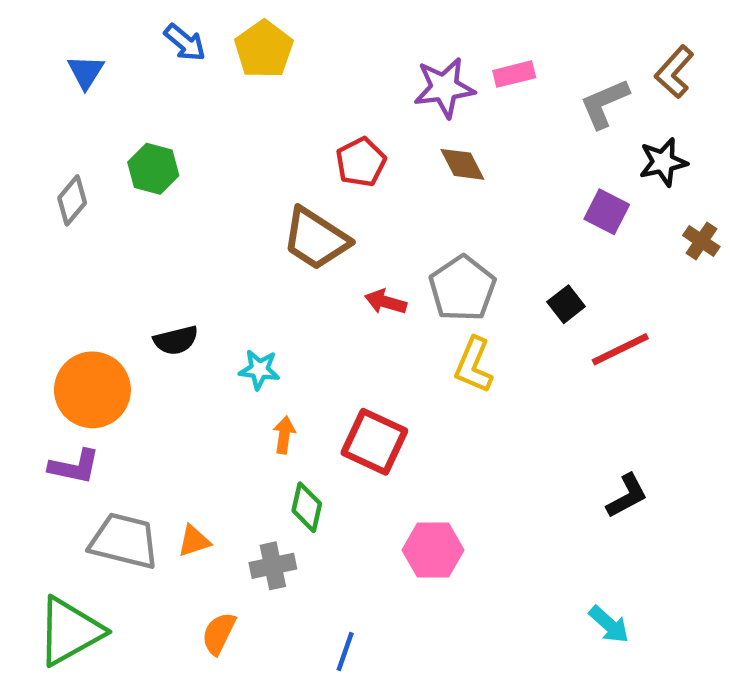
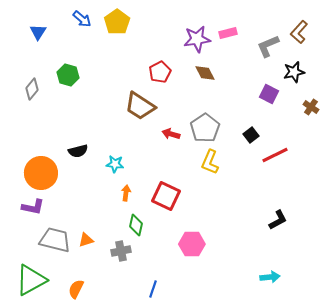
cyan arrow: (609, 624) -> (270, 277), turned -48
orange semicircle: (219, 633) -> (76, 289), moved

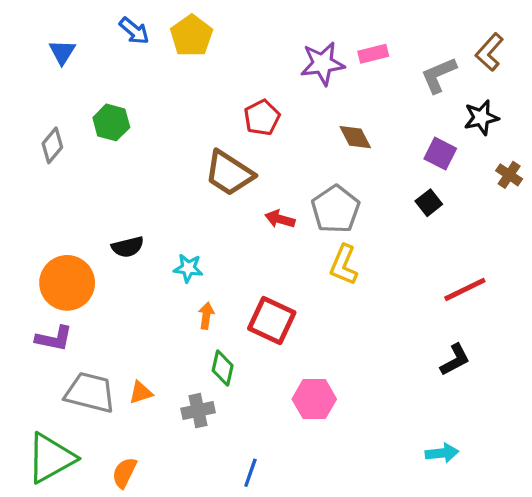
brown diamond: (205, 73) -> (355, 137), moved
black square: (251, 135) -> (429, 203), moved
red line: (275, 155) -> (465, 289), moved

